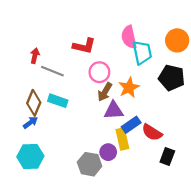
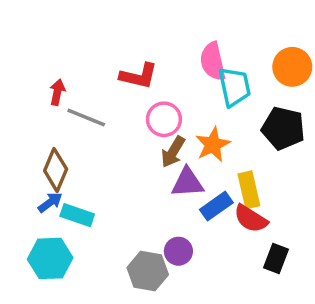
cyan rectangle: (58, 101) -> (77, 215), moved
yellow rectangle: (122, 139) -> (249, 190), moved

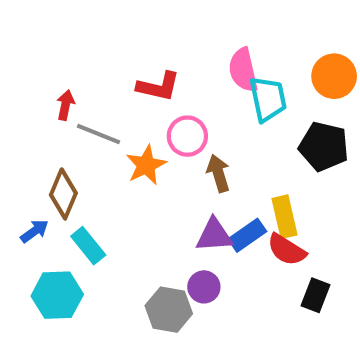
orange star: (213, 145) -> (146, 165), moved
brown arrow: (173, 152) -> (218, 173), moved, turned 132
purple triangle: (187, 183) -> (214, 235), moved
blue arrow: (50, 202) -> (34, 231), moved
cyan rectangle: (77, 215) -> (88, 246), turned 32

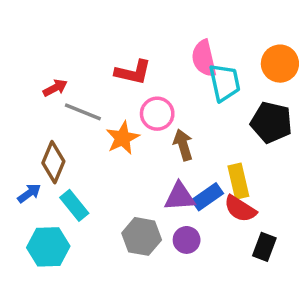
red arrow: (65, 105) -> (55, 88), turned 50
purple circle: (204, 287) -> (187, 240), moved
gray hexagon: (169, 310) -> (142, 236), moved

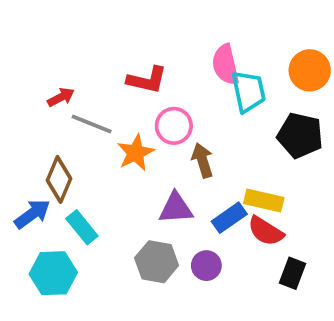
yellow rectangle: (238, 181) -> (264, 200), turned -64
blue arrow: (29, 193) -> (32, 214), size x1.4
purple triangle: (180, 197) -> (176, 208), moved

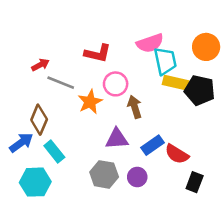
pink semicircle: (225, 65) -> (150, 43), turned -96
yellow rectangle: (264, 200) -> (175, 83), moved

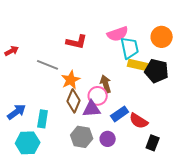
red arrow: (40, 65) -> (12, 51), moved
pink circle: (116, 84) -> (98, 96), moved
brown diamond: (39, 120) -> (74, 101), moved
cyan rectangle: (54, 151) -> (43, 119), turned 48

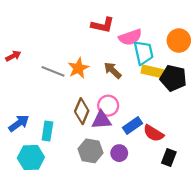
red L-shape: (77, 42) -> (103, 25), moved
orange star: (71, 80) -> (78, 68), moved
brown arrow: (106, 84) -> (113, 70), moved, turned -30

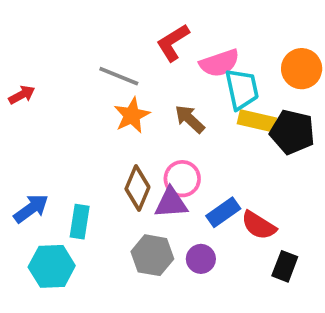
red L-shape: (103, 25) -> (173, 43), turned 135
gray line: (53, 71) -> (119, 76), moved

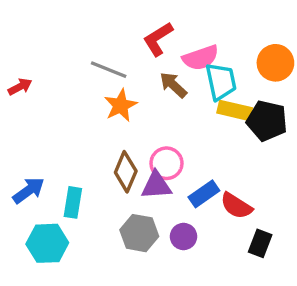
brown arrow: (190, 119) -> (173, 85), moved

